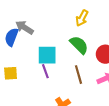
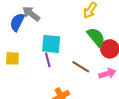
green semicircle: (79, 45) -> (96, 37), moved
brown line: (79, 75) -> (81, 67), turned -48

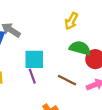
green semicircle: (96, 37) -> (80, 48), turned -30

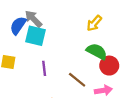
cyan square: (34, 59) -> (35, 36), moved

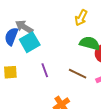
cyan square: (35, 36) -> (30, 42), turned -30

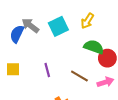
cyan square: (30, 42) -> (58, 26), moved

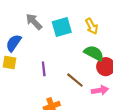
yellow arrow: (87, 21) -> (92, 26), turned -70
blue semicircle: (17, 34) -> (14, 43), moved

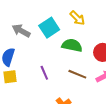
green semicircle: (94, 53) -> (72, 45), moved

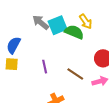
gray arrow: (21, 31) -> (41, 22), moved
green semicircle: (72, 45) -> (74, 32), moved

